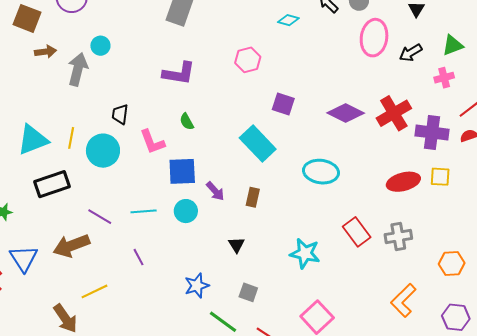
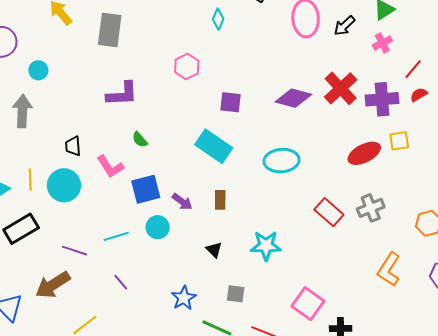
cyan diamond: (288, 20) -> (218, 19), turned -70
cyan circle: (100, 46) -> (38, 70), moved
cyan star: (305, 253) -> (266, 246), moved

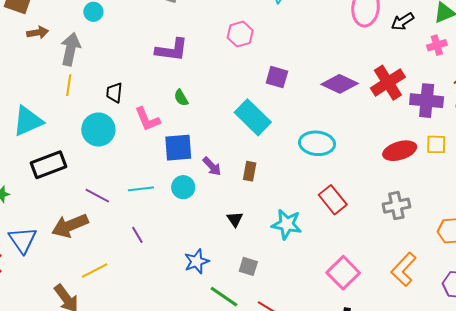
yellow line: (30, 180) -> (69, 85), moved
red rectangle: (329, 212) -> (333, 200), moved
pink square: (308, 304) -> (343, 273), moved

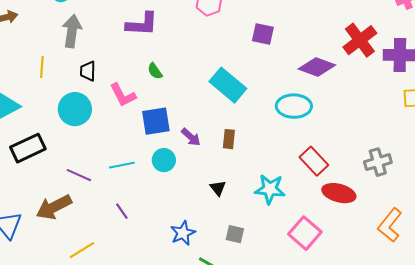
gray arrow: (70, 49) -> (72, 31), moved
purple square: (277, 77) -> (263, 34), moved
purple diamond: (340, 84) -> (317, 67), moved
red ellipse: (400, 151) -> (339, 193), moved, turned 36
pink square: (343, 273) -> (305, 233), moved

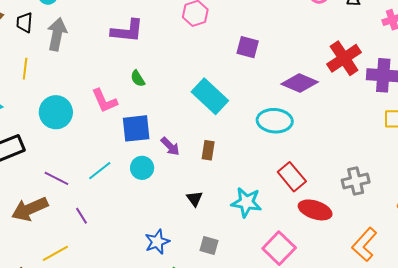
black trapezoid: (88, 71) -> (24, 22), moved
cyan line: (122, 165) -> (100, 171), turned -30
purple line: (122, 211) -> (81, 216), moved

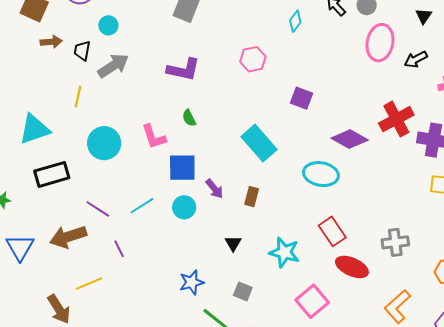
gray arrow: (57, 34) -> (113, 66), turned 40

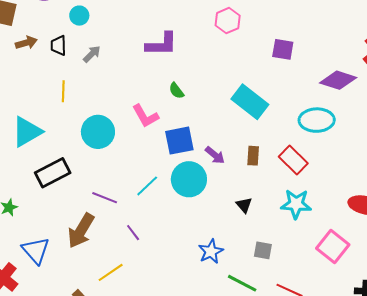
gray arrow: (113, 66) -> (92, 54), size x0.6
cyan circle: (184, 207) -> (189, 179), size x1.5
red rectangle: (332, 231) -> (293, 160), moved
brown arrow: (68, 237) -> (81, 231), turned -30

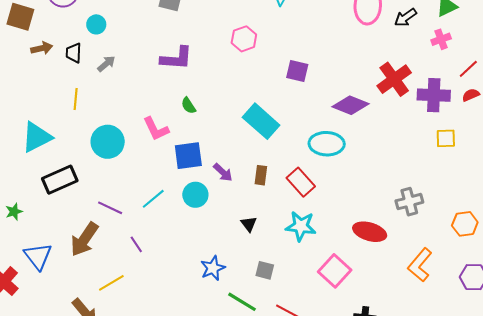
cyan circle: (189, 179) -> (195, 195), size x0.7

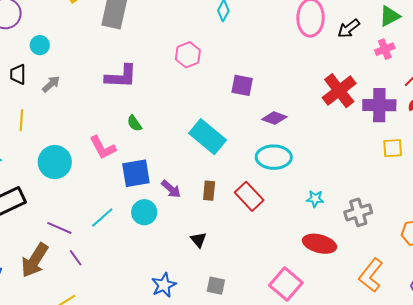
purple diamond: (350, 105) -> (274, 118), moved, size x0.7
cyan star: (301, 226) -> (315, 199), moved, size x0.6
purple line: (136, 244) -> (76, 258), moved

